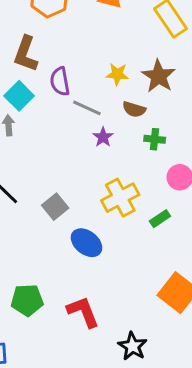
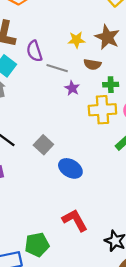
yellow cross: (120, 198) -> (102, 110), moved, turned 32
green pentagon: (27, 300) -> (37, 245), moved

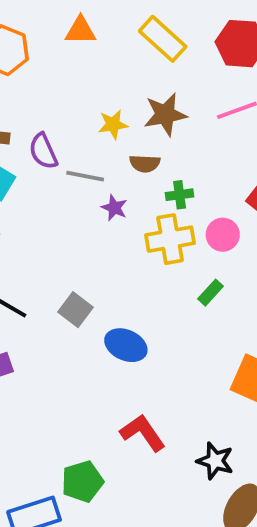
brown star: (107, 37) -> (165, 114), turned -30

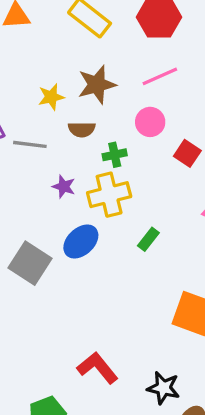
purple star: (114, 208) -> (64, 187), moved
pink circle: (223, 235) -> (150, 122), moved
gray square: (75, 310) -> (30, 263), size x1.4
blue ellipse: (126, 345) -> (81, 241), moved, turned -63

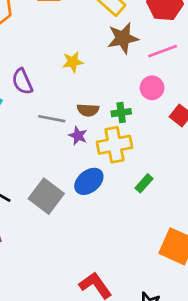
brown star: (97, 85) -> (123, 38), moved
brown semicircle: (82, 129) -> (88, 110), moved
gray line: (30, 144) -> (52, 119), moved

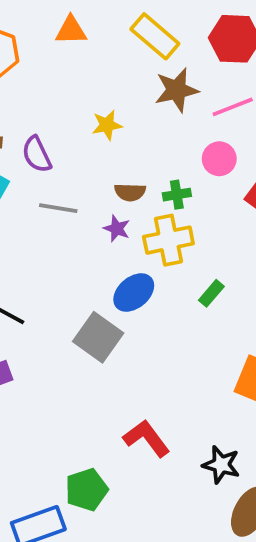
gray line: (52, 119) -> (58, 208), moved
gray square: (46, 196) -> (98, 337), moved

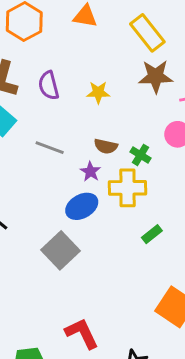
purple semicircle: (37, 154) -> (49, 86), moved
green cross: (177, 195) -> (140, 155), turned 30
blue ellipse: (134, 292) -> (82, 206), moved

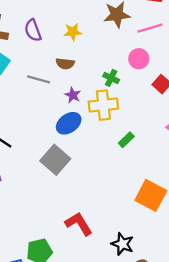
brown semicircle: (106, 146) -> (65, 64), moved

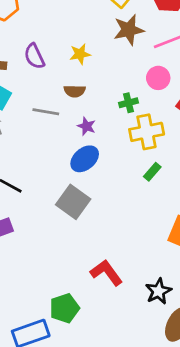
green cross: (111, 78) -> (129, 103), turned -35
yellow cross: (103, 105) -> (147, 132), moved
black star: (122, 244) -> (158, 291), turned 30

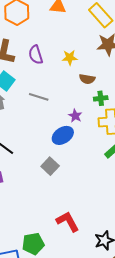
brown semicircle: (75, 91) -> (87, 79), moved
purple star: (86, 126) -> (75, 116), moved
gray square: (73, 202) -> (50, 166), size x0.7

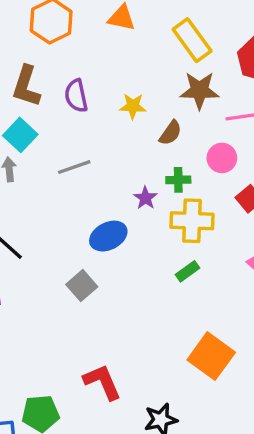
brown semicircle: (87, 79) -> (170, 133), moved, turned -70
gray line: (39, 97) -> (74, 167), turned -42
purple star: (75, 116) -> (145, 198), moved

